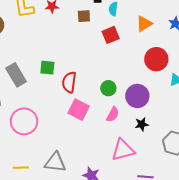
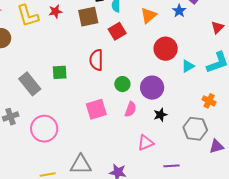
brown square: (84, 16) -> (88, 17), size x1.5
red semicircle: (69, 82) -> (96, 60), moved
pink square: (79, 110) -> (96, 109), turned -35
pink triangle: (123, 150) -> (146, 143), size x0.7

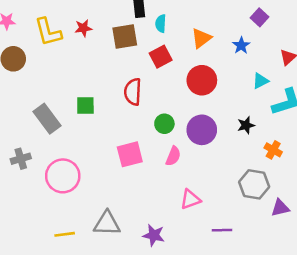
blue star: (179, 11) -> (241, 45), moved
red circle: (166, 49) -> (202, 80), moved
cyan triangle: (188, 66) -> (260, 81), moved
black star: (160, 115) -> (246, 125), moved

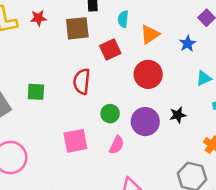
cyan semicircle: (161, 24) -> (123, 19), moved
black star: (246, 125) -> (178, 115), moved

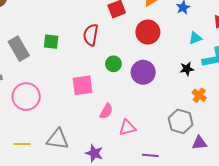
black star: (178, 115) -> (187, 69), moved
pink semicircle: (117, 145) -> (106, 111), moved

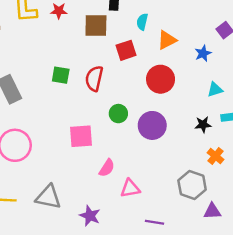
green square: (51, 42) -> (61, 75), moved

